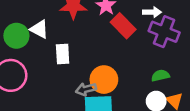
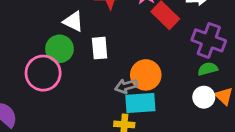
purple cross: (164, 32) -> (209, 40), moved
green circle: (16, 36) -> (59, 49), moved

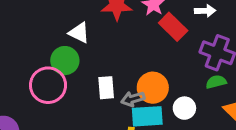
white rectangle: (100, 48) -> (106, 88), moved
white circle: (204, 97) -> (184, 108), moved

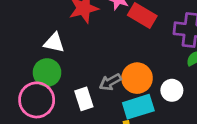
white rectangle: (106, 88) -> (84, 99), moved
gray arrow: (133, 99) -> (110, 82), moved

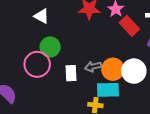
white triangle: (54, 43) -> (42, 16), moved
white circle: (172, 90) -> (134, 71), moved, size x1.5

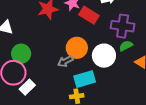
orange circle: (113, 69) -> (77, 48), moved
white rectangle: (71, 73) -> (27, 87), moved, turned 63

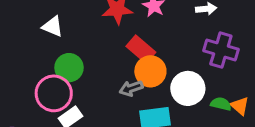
red rectangle: (89, 15) -> (141, 49), moved
green semicircle: (126, 46) -> (221, 104), moved, turned 32

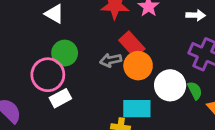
gray arrow: (131, 88) -> (111, 60), moved
green semicircle: (221, 104) -> (195, 90), moved, turned 42

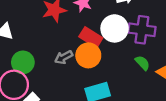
red rectangle: (132, 44) -> (91, 37), moved
white circle: (170, 85) -> (115, 28), moved

